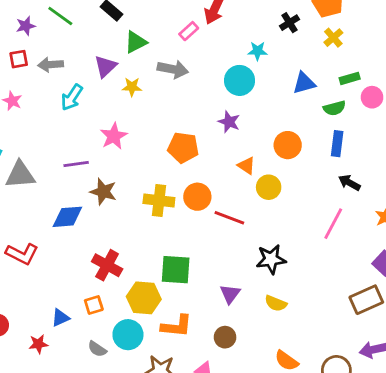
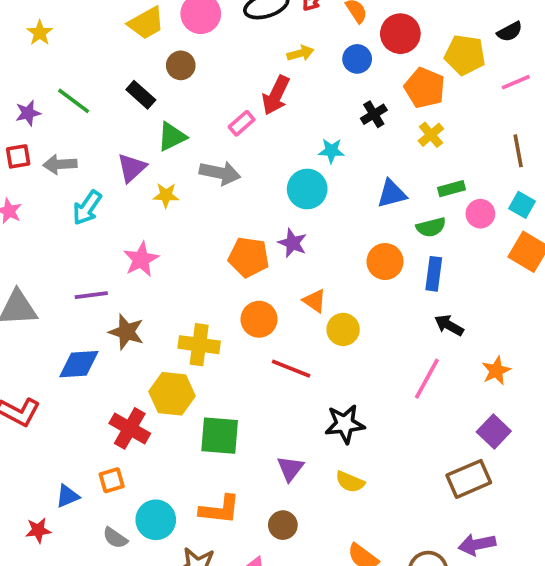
orange circle: (288, 145) -> (385, 262), moved
orange pentagon: (183, 148) -> (249, 257), moved
orange circle: (197, 197) -> (259, 319), moved
yellow hexagon: (144, 298) -> (172, 394), moved

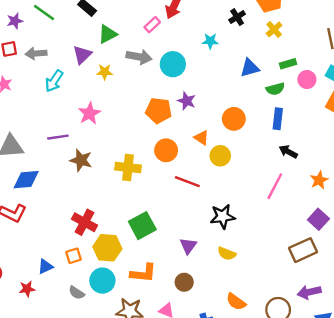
cyan circle: (307, 189) -> (173, 64), moved
orange circle: (385, 262) -> (234, 119), moved
blue diamond: (79, 364) -> (26, 180), moved
yellow hexagon: (172, 394) -> (107, 248), moved
green square: (220, 436) -> (142, 226), turned -32

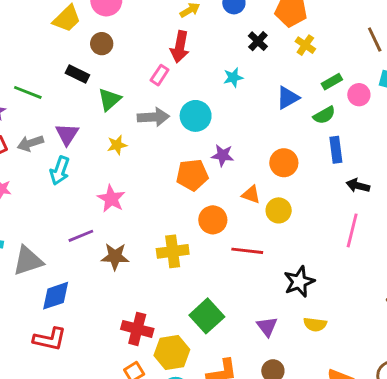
purple triangle: (82, 55) -> (67, 134), moved

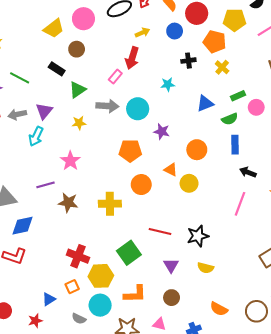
black cross: (258, 41) -> (188, 61), turned 32
purple star: (223, 155) -> (162, 132), moved
red line: (247, 251) -> (160, 232), moved

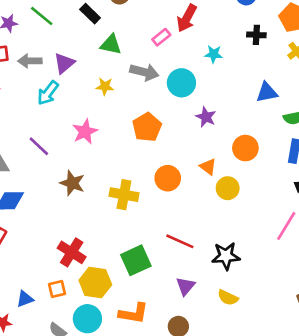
cyan star: (168, 84) -> (214, 54), moved
green triangle: (77, 90) -> (111, 45), turned 36
orange pentagon: (130, 151) -> (147, 127), moved, turned 30
purple line: (46, 185) -> (39, 146), moved, turned 48

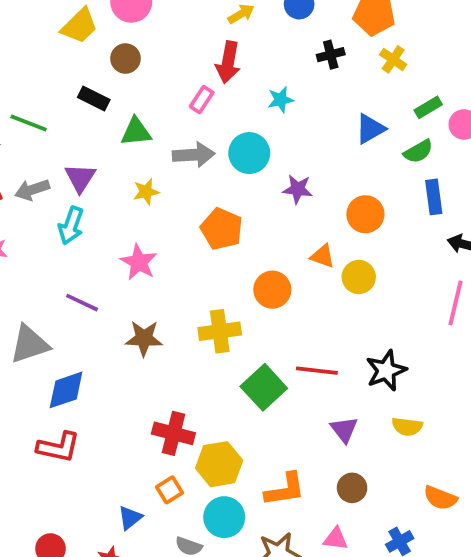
green square: (136, 260) -> (264, 387), moved

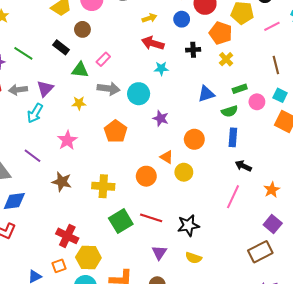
red arrow: (228, 62) -> (153, 43), moved, turned 85
pink rectangle: (202, 100) -> (103, 59), moved
orange circle: (272, 290) -> (146, 176), moved

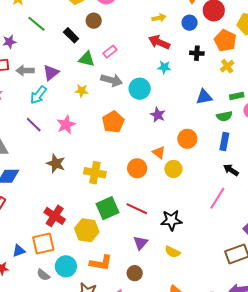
green line: (23, 53) -> (36, 24), moved
purple line: (32, 156) -> (34, 125), moved
yellow hexagon: (88, 257) -> (87, 230), moved
orange square: (59, 266) -> (43, 243), size x1.6

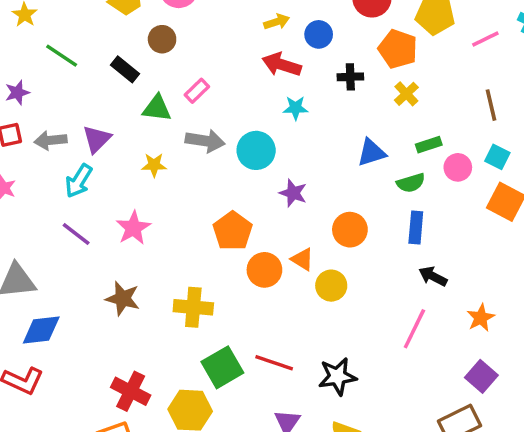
blue circle: (190, 23) -> (319, 34), moved
orange pentagon: (113, 122) -> (233, 231), moved
orange circle: (137, 168) -> (264, 270), moved

